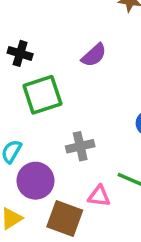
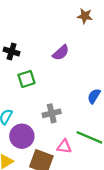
green square: (42, 95) -> (26, 79), size x0.7

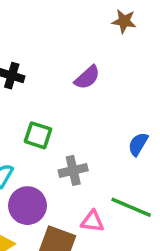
green square: (26, 79) -> (38, 135), moved, turned 36

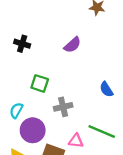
blue semicircle: (138, 144) -> (106, 89), turned -63

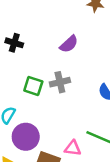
gray cross: (63, 107) -> (60, 82), moved

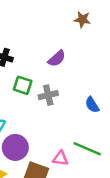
green square: (33, 86) -> (23, 85), moved

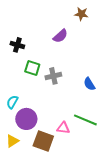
purple semicircle: (57, 59) -> (60, 36), moved

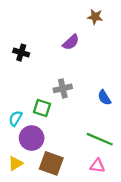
green square: (32, 68) -> (42, 108), moved
pink triangle: (63, 128) -> (97, 166), moved

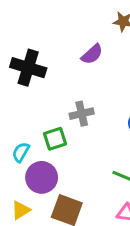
black cross: (21, 53) -> (28, 68), size x1.6
green square: (42, 108) -> (55, 139), turned -36

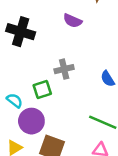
purple semicircle: (92, 54) -> (73, 21), turned 66
cyan semicircle: (21, 152) -> (15, 100), turned 98

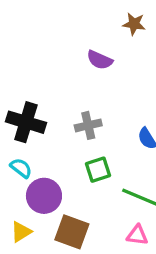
black cross: (21, 32) -> (26, 122), moved
green square: (42, 90) -> (98, 170), moved

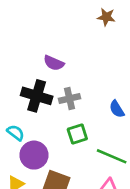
purple semicircle: (100, 60) -> (54, 63), moved
black cross: (26, 122) -> (37, 96), moved

